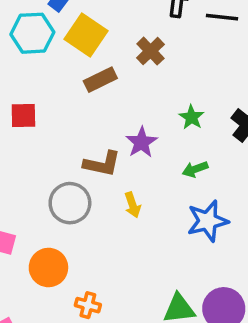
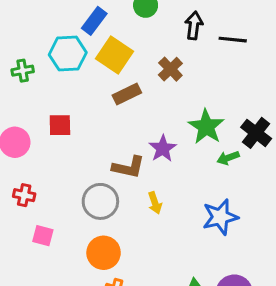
green star: (192, 117) -> (206, 127), size x1.6
green arrow: (195, 169) -> (228, 158), moved
orange circle: (48, 268) -> (104, 253), moved

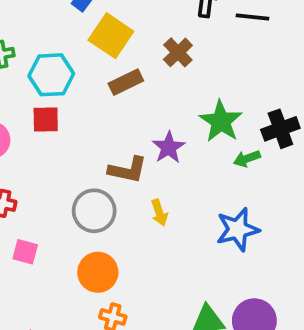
cyan hexagon: (68, 54) -> (51, 75), moved
black cross: (256, 133) -> (280, 129), turned 32

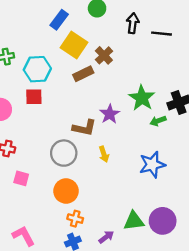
brown cross: (178, 52) -> (104, 55), moved

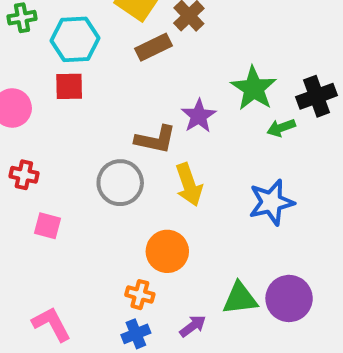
yellow arrow: (104, 154) -> (189, 185), size x1.5
orange circle: (66, 191) -> (167, 251), moved

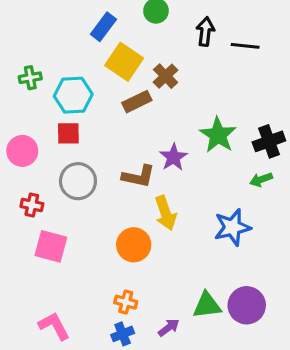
green arrow: (281, 128) -> (261, 180), moved
gray circle: (120, 183) -> (78, 181), moved
pink square: (48, 226) -> (51, 246), size x1.5
orange circle: (167, 251) -> (134, 245), moved

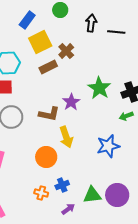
yellow square: (124, 62) -> (40, 42), turned 30
blue cross: (123, 334) -> (62, 185), moved

